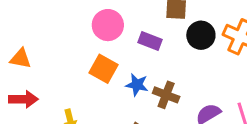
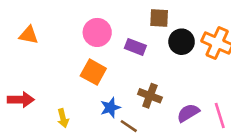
orange triangle: (21, 59) -> (29, 35), moved
blue star: (137, 85) -> (110, 108), moved, turned -30

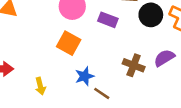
brown cross: (150, 96) -> (134, 65), moved
purple semicircle: (188, 113) -> (164, 58), moved

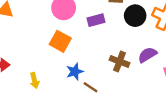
purple rectangle: (108, 20) -> (96, 20), turned -36

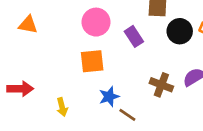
purple rectangle: (96, 20) -> (134, 36), turned 72
orange square: (60, 41) -> (92, 61), turned -35

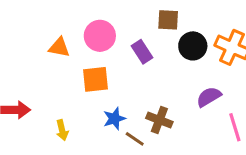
orange triangle: (28, 25) -> (59, 47), moved
brown cross: (161, 85) -> (159, 120), moved

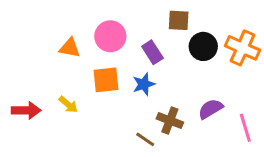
purple semicircle: (209, 97) -> (211, 109), moved
blue star: (114, 119) -> (144, 84), moved
yellow arrow: (62, 130) -> (68, 105), moved, turned -36

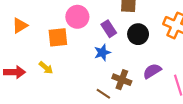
black circle: (203, 46) -> (138, 34), moved
orange triangle: (70, 48) -> (20, 25), moved, turned -42
orange square: (106, 80) -> (58, 37), moved

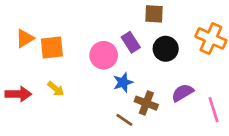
pink circle: (77, 17) -> (104, 55), moved
orange square: (58, 37) -> (52, 47), moved
blue star: (102, 53) -> (123, 82), moved

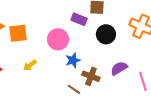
purple rectangle: (131, 42) -> (79, 19), moved, turned -35
yellow arrow: (56, 89) -> (30, 65), moved, turned 104

